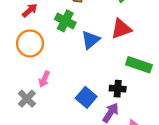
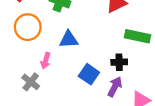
blue triangle: (91, 40) -> (69, 39), moved, turned 42

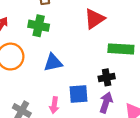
pink arrow: (46, 61) -> (54, 105), moved
blue square: (89, 74) -> (78, 94), turned -30

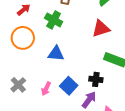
blue square: (78, 94) -> (69, 86), turned 30

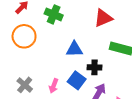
blue triangle: (56, 54) -> (74, 49), moved
black cross: (96, 79) -> (95, 67), moved

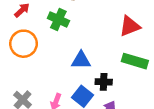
red triangle: (103, 18) -> (130, 26), moved

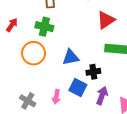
orange circle: (24, 44) -> (34, 53), moved

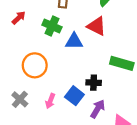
red triangle: (106, 20) -> (97, 26), moved, turned 48
orange circle: (34, 53) -> (35, 65), moved
blue triangle: (71, 57) -> (74, 41), moved

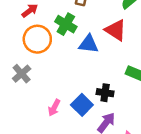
orange circle: (35, 65) -> (37, 39), moved
gray cross: (20, 99) -> (22, 74), moved

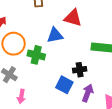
green cross: (66, 24) -> (36, 55), moved
pink arrow: (54, 108) -> (21, 96), moved

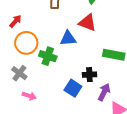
purple arrow: (88, 93) -> (104, 92), moved
pink arrow: (21, 96) -> (29, 96), turned -88

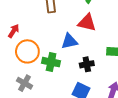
black cross: (89, 75) -> (87, 64), moved

